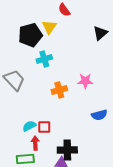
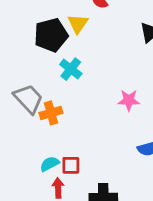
cyan cross: (44, 59) -> (71, 69), turned -35
orange cross: (59, 90) -> (51, 113), moved

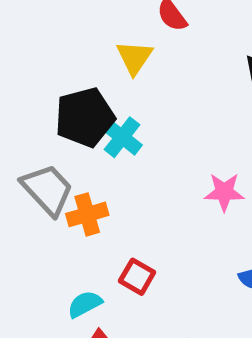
black pentagon: (51, 35) -> (85, 117), moved
red square: (71, 165) -> (137, 277), moved, turned 30

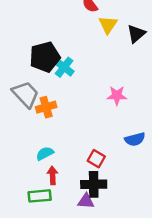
yellow triangle: (135, 57) -> (108, 25), moved
red square: (137, 277) -> (96, 159), moved

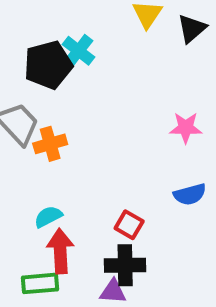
cyan cross: (64, 67) -> (78, 51), moved
pink star: (117, 96) -> (186, 128), moved
red arrow: (53, 175) -> (60, 251), size x1.5

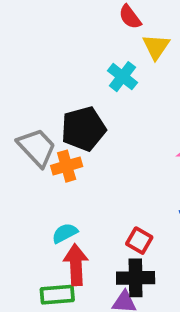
cyan cross: (78, 51) -> (122, 77), moved
black pentagon: (48, 65) -> (83, 129), moved

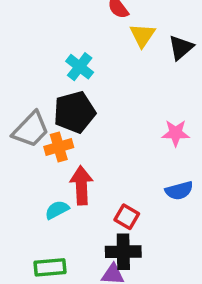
cyan cross: (122, 77) -> (80, 67), moved
gray trapezoid: (37, 147) -> (31, 130), turned 87
red arrow: (76, 265) -> (81, 185), moved

